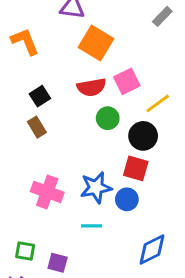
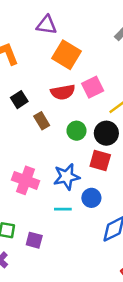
green circle: (108, 118) -> (76, 131), moved
brown rectangle: (37, 127) -> (42, 121), moved
blue circle: (127, 199) -> (91, 198), moved

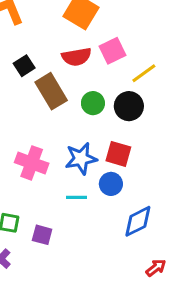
brown rectangle: (42, 121) -> (51, 91), size x1.6
red square: (100, 161) -> (118, 154), moved

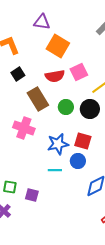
black square: (24, 66) -> (18, 74), moved
pink cross: (32, 163) -> (24, 128), moved

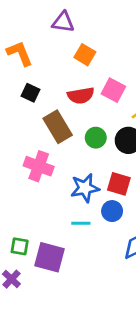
orange square: (58, 46) -> (85, 55), size x0.7
pink square: (79, 72) -> (113, 90), turned -36
black square: (18, 74) -> (30, 93), turned -32
purple square: (32, 195) -> (50, 257), size x1.6

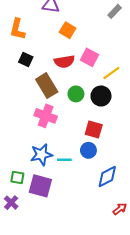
orange L-shape: (20, 53) -> (17, 29), turned -145
pink cross: (39, 166) -> (46, 116), moved
blue star: (85, 188) -> (41, 155), moved

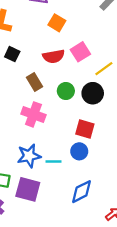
pink square: (89, 57) -> (80, 52), turned 30
brown rectangle: (47, 86) -> (35, 82), size x0.7
blue diamond: (107, 176) -> (81, 192), moved

